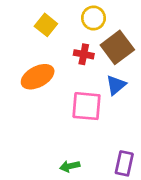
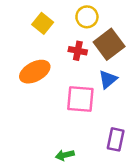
purple rectangle: (124, 163) -> (116, 139), moved

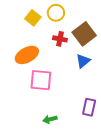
yellow circle: (87, 17) -> (56, 13), moved
pink square: (80, 99) -> (41, 80), moved

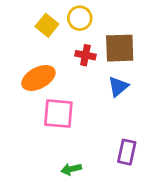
brown square: (84, 34) -> (120, 48), turned 35

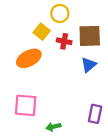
yellow square: (47, 25) -> (42, 32), moved
pink square: (58, 114) -> (26, 105), moved

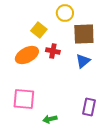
yellow circle: (60, 13) -> (65, 13), moved
red cross: (64, 41) -> (53, 51), moved

